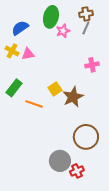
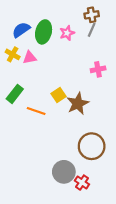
green ellipse: (51, 17) -> (44, 32), moved
red cross: (77, 171) -> (82, 183), turned -32

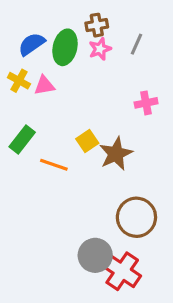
brown cross: (92, 15) -> (97, 25), moved
red cross: (82, 183) -> (122, 271), size x1.6

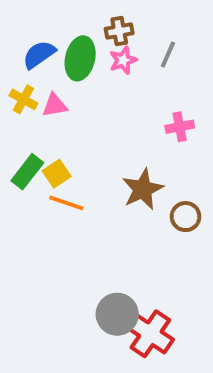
yellow square: (87, 141) -> (57, 174), moved
brown circle: (136, 217) -> (186, 217), moved, size x0.6

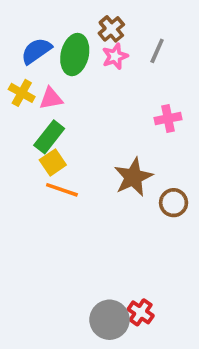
brown cross: (119, 31) -> (111, 29), turned -30
green rectangle: (27, 172) -> (49, 137), moved
gray circle: (117, 314) -> (110, 320), moved
red cross: (150, 334) -> (141, 312), size x0.6

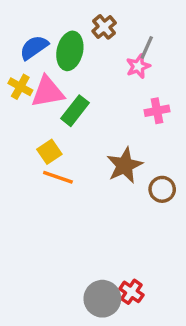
pink star: (115, 56) -> (138, 66), moved
pink triangle: (51, 98) -> (48, 92), size x1.5
green rectangle: (49, 137) -> (75, 111), moved

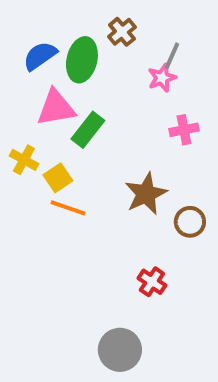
yellow cross: (20, 87) -> (24, 160), moved
red cross: (131, 292) -> (152, 282), moved

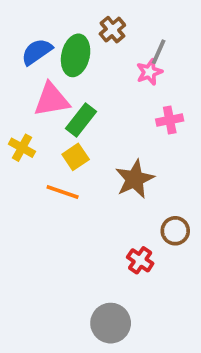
yellow square: (58, 178) -> (76, 157), moved
brown circle: (190, 222) -> (175, 231), moved

